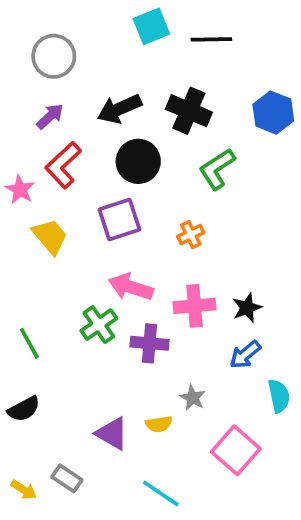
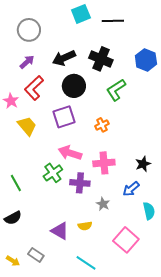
black star: (247, 308) -> (143, 164), moved
gray star: (193, 398) -> (103, 204), moved

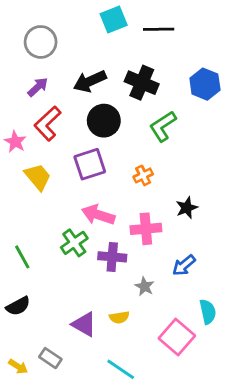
black star: (143, 164) -> (187, 208), moved
cyan semicircle: (149, 211) -> (208, 312), moved

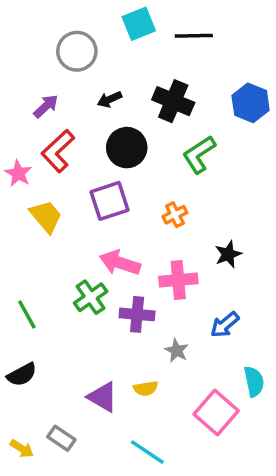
gray circle: (41, 42) -> (77, 51), moved
black arrow: (90, 81) -> (110, 99), size x0.6

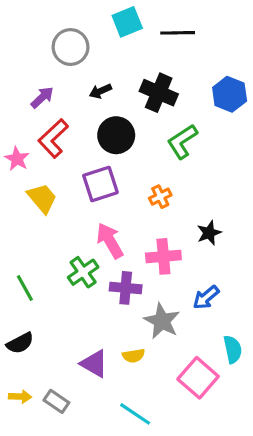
pink arrow: (120, 263) -> (110, 241), turned 42
gray star: (177, 351) -> (162, 321), size x1.6
yellow arrow: (22, 449) -> (20, 397), moved, turned -30

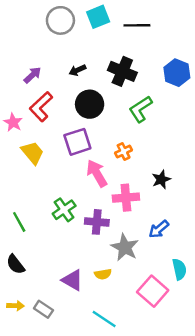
gray circle: (71, 47) -> (60, 20), moved
pink arrow: (110, 241) -> (97, 173), moved
black semicircle: (20, 343) -> (16, 264), turned 80

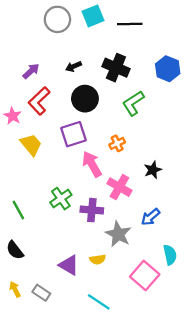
pink cross: (126, 198) -> (119, 187), turned 35
yellow arrow: (16, 306) -> (15, 289), turned -119

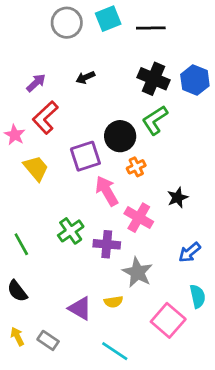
black cross: (116, 68) -> (153, 79), moved
black circle: (85, 99) -> (120, 136), moved
blue arrow: (150, 217) -> (190, 252), moved

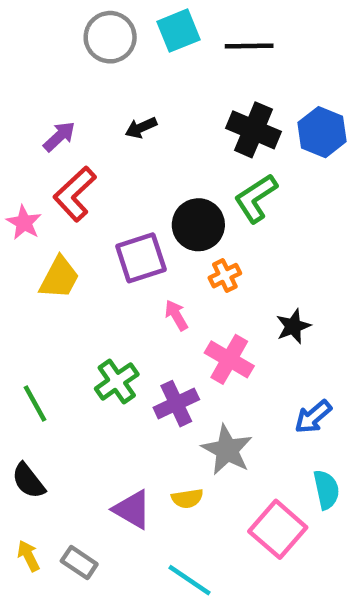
yellow trapezoid: (36, 168) -> (59, 278), turned 68
pink arrow: (107, 191) -> (176, 315), size x0.6
purple cross: (107, 244) -> (176, 404), turned -30

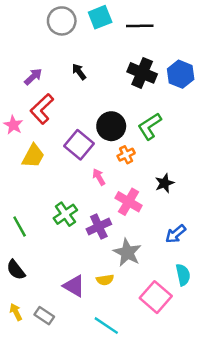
black arrow: (141, 128) -> (79, 72), turned 77
green L-shape: (256, 198) -> (150, 126), moved
purple square: (141, 258) -> (79, 145), turned -32

